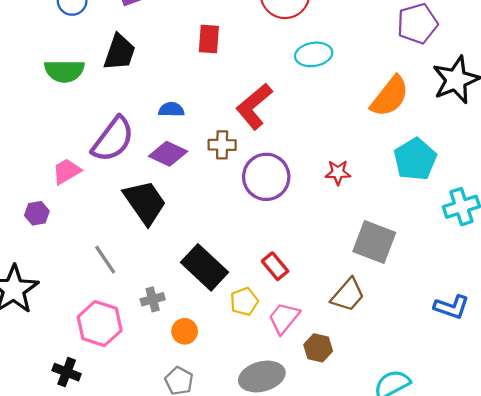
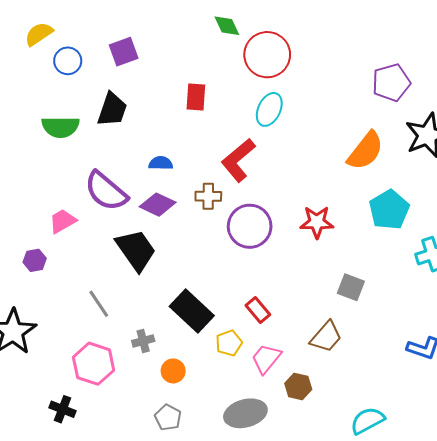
cyan ellipse: (314, 54) -> (269, 109), moved, turned -56
purple semicircle: (113, 139) -> (106, 191), turned 93
red star: (338, 172) -> (317, 222), size x1.4
gray square: (374, 242) -> (351, 287), size x0.7

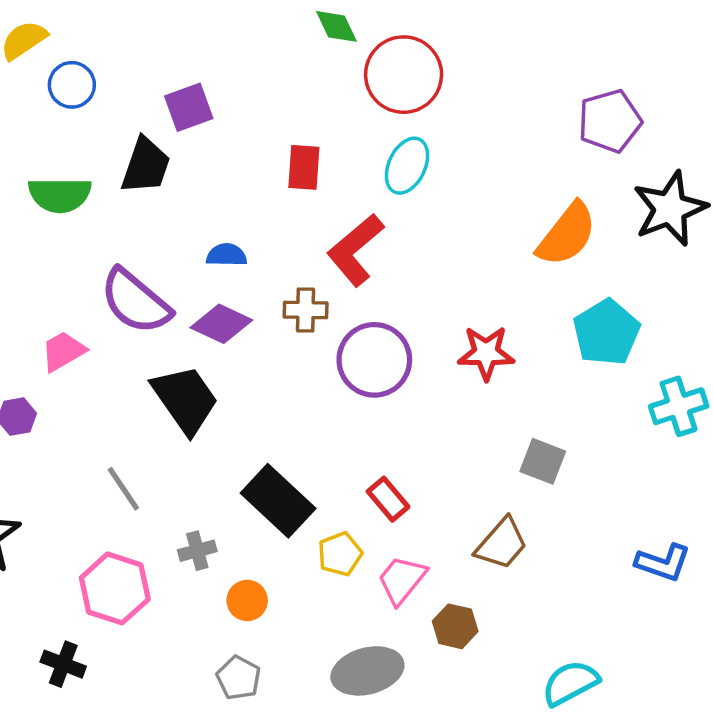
purple square: (124, 52) -> (189, 107), moved
red rectangle: (196, 97) -> (304, 167), moved

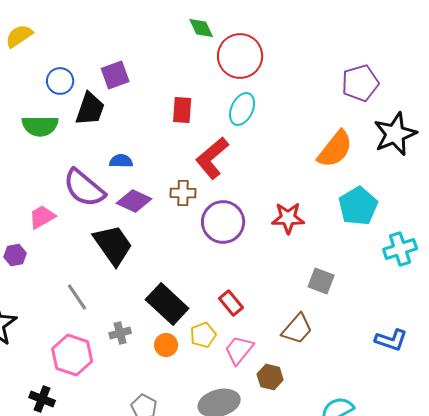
blue circle: (72, 85) -> (60, 81), moved
blue semicircle: (227, 255) -> (121, 161), moved
orange circle: (247, 600) -> (166, 345), moved

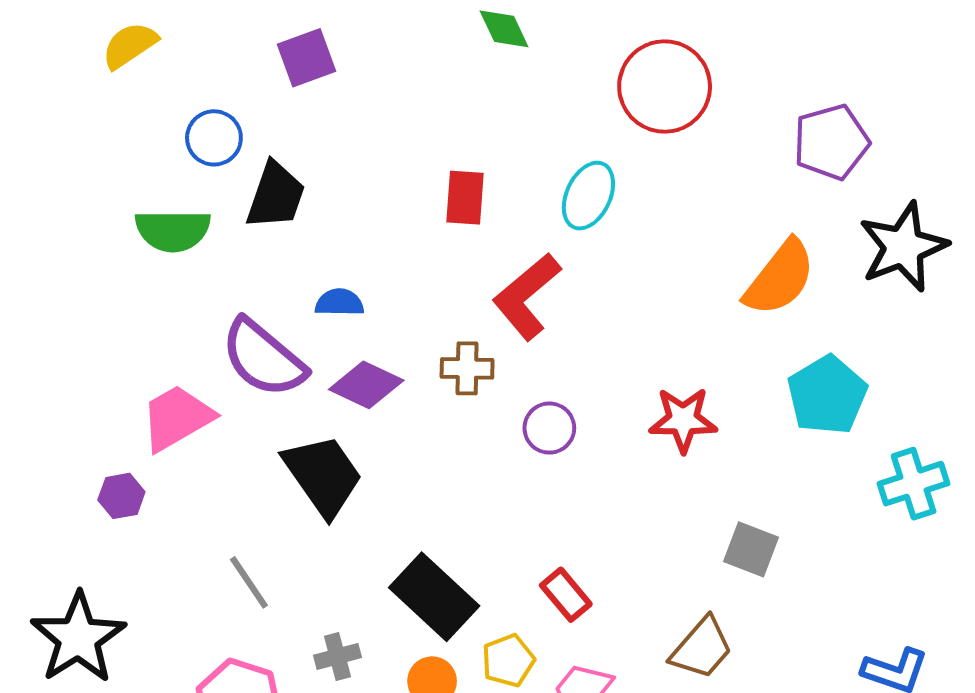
red circle: (240, 56) -> (665, 86), moved
purple square: (115, 75) -> (307, 58), moved
pink trapezoid: (42, 217) -> (177, 418), size x1.4
purple circle: (223, 222) -> (549, 428), size x0.6

